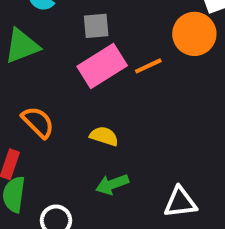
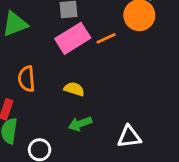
orange semicircle: (38, 122) -> (26, 79), turned -140

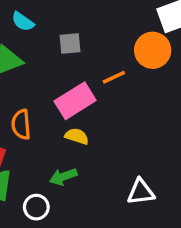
pink rectangle: (73, 38) -> (75, 101), moved
green arrow: (80, 124) -> (63, 177), moved

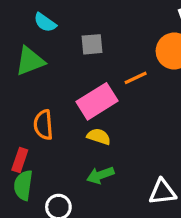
green arrow: (63, 177) -> (100, 175), moved

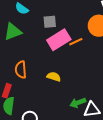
pink rectangle: (97, 101) -> (59, 40), moved
green arrow: (100, 175) -> (78, 103), moved

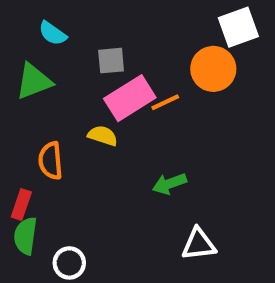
yellow semicircle: (54, 77) -> (103, 136), moved
green arrow: (78, 103) -> (169, 184), moved

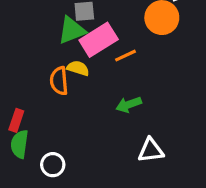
green triangle: (34, 81) -> (72, 30), moved
orange line: (165, 102) -> (125, 56), moved
orange semicircle: (51, 161) -> (59, 81), moved

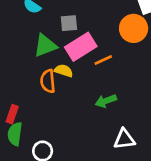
green triangle: (72, 30) -> (45, 46), moved

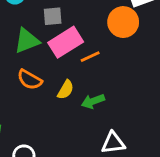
yellow semicircle: (64, 71) -> (66, 90), moved, turned 102
orange semicircle: (48, 81) -> (30, 80), turned -55

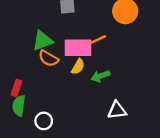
green triangle: (27, 41) -> (43, 41), moved
pink rectangle: (66, 42) -> (78, 48), moved, turned 32

